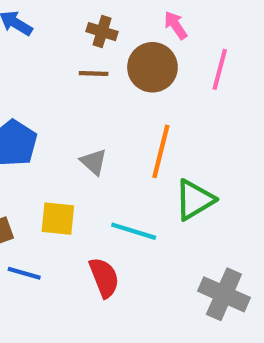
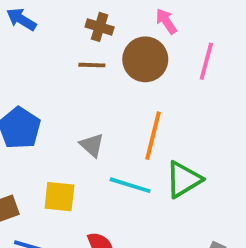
cyan line: (134, 231) -> (130, 185), moved

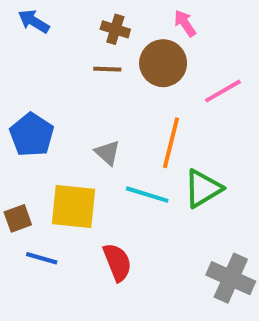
pink line: (206, 61) -> (223, 91), moved, turned 45
yellow square: (59, 197) -> (74, 206), size x1.4

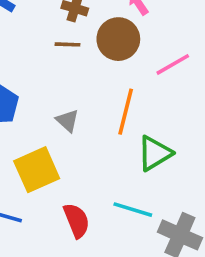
cyan line: (147, 195) -> (133, 210), moved
yellow square: (74, 206) -> (37, 170), turned -30

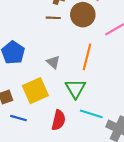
green triangle: (155, 153) -> (75, 89), moved, turned -30
red semicircle: (77, 220) -> (59, 120), turned 36

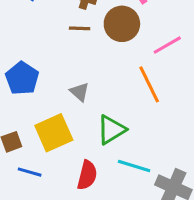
orange line: (87, 57) -> (149, 84), moved, turned -40
green triangle: (75, 89) -> (111, 130), turned 30

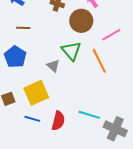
brown line: (80, 28) -> (23, 28), moved
green triangle: (111, 130) -> (71, 51), moved, turned -40
blue line: (30, 172) -> (32, 119), moved

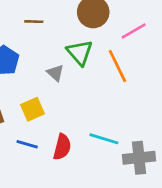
brown line: (23, 28) -> (34, 22), moved
yellow square: (36, 93) -> (32, 109), size x0.7
gray cross: (115, 129) -> (139, 158), turned -30

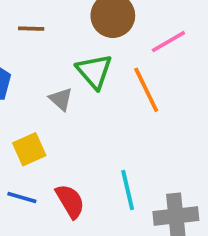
cyan line: (104, 139) -> (128, 190), turned 60
red semicircle: (62, 147) -> (70, 201), turned -45

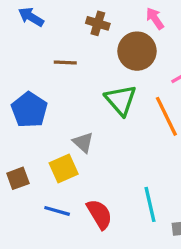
gray triangle: (61, 99) -> (83, 142), moved

